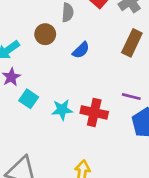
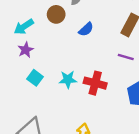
purple line: (131, 97) -> (126, 57), moved
cyan square: (29, 99) -> (35, 78), moved

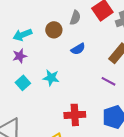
cyan star: (68, 80) -> (51, 78), moved
red cross: (95, 83) -> (75, 115), moved, turned -30

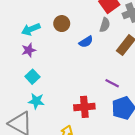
gray semicircle: (75, 18) -> (105, 25), moved
cyan star: (51, 78) -> (36, 101), moved
purple line: (109, 81) -> (112, 83), moved

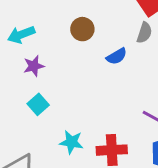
cyan arrow: (31, 29) -> (21, 35), moved
cyan star: (36, 101) -> (71, 142), moved

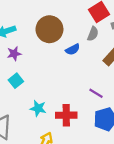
brown circle: (82, 29) -> (49, 29), size x1.6

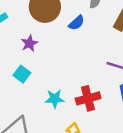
purple star: (14, 54) -> (29, 43), moved

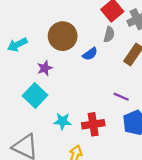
cyan square: (22, 74) -> (35, 95), size x1.5

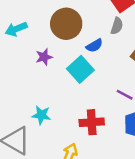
cyan square: (35, 95) -> (80, 69), moved
cyan star: (62, 121) -> (41, 115), moved

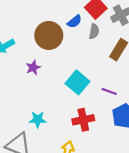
blue semicircle: (94, 46) -> (75, 22), moved
cyan square: (80, 69) -> (77, 82), moved

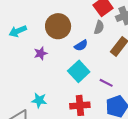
blue semicircle: (75, 22) -> (81, 45), moved

